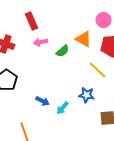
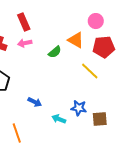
pink arrow: (41, 42) -> (25, 43), moved
blue star: (87, 95) -> (79, 108), moved
cyan arrow: (63, 108) -> (59, 119), moved, turned 72

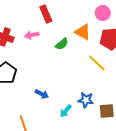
red rectangle: (24, 22) -> (46, 14), moved
cyan arrow: (59, 119) -> (66, 111), turned -72

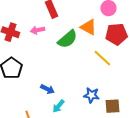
green semicircle: (62, 44) -> (67, 39), size x1.5
cyan arrow: (66, 111) -> (58, 106), moved

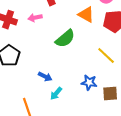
green semicircle: (67, 39) -> (65, 39), moved
yellow line: (102, 58) -> (106, 56), moved

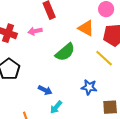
yellow line: (106, 56) -> (104, 58), moved
blue star: (89, 83) -> (89, 87), moved

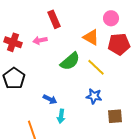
yellow line: (104, 58) -> (96, 67), moved
cyan arrow: (56, 107) -> (61, 116), turned -32

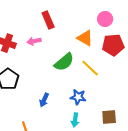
blue star: (94, 96) -> (78, 97), moved
blue arrow: (50, 99) -> (44, 100), turned 88
cyan arrow: (61, 116) -> (75, 120), moved

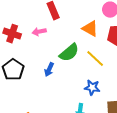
blue star: (78, 97) -> (92, 88), moved
blue arrow: (44, 100) -> (49, 70), moved

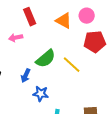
orange triangle: (90, 29) -> (64, 21), moved
blue star: (92, 88) -> (41, 94), moved

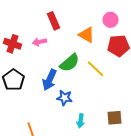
orange triangle: (64, 21) -> (86, 35), moved
blue arrow: (26, 76) -> (50, 80), size x1.5

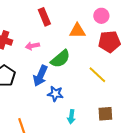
orange triangle: (86, 35) -> (77, 31), turned -30
pink arrow: (40, 42) -> (32, 46), moved
yellow line: (96, 69) -> (97, 75), moved

